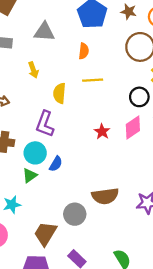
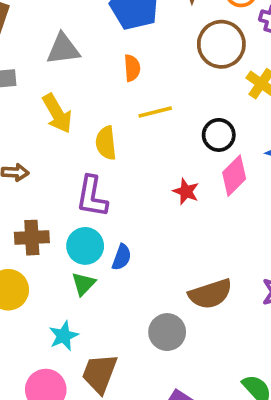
yellow arrow: (33, 70) -> (57, 114), size x1.5
black circle: (139, 97) -> (219, 135), moved
brown trapezoid: (45, 234) -> (100, 373), moved

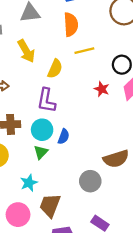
orange semicircle: (132, 68) -> (71, 24), size x1.5
yellow semicircle: (106, 143) -> (55, 69), turned -150
red star: (186, 191) -> (102, 89), moved

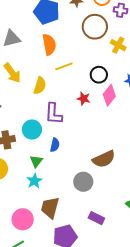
purple L-shape: (46, 100) -> (54, 114), moved
cyan circle: (42, 130) -> (32, 130), moved
cyan star: (29, 183) -> (34, 181), moved

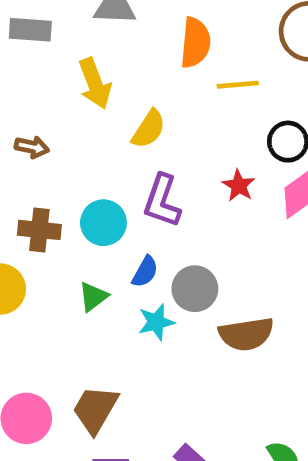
yellow line: (64, 66) -> (238, 85), moved
cyan star: (34, 181) -> (156, 322), moved
gray circle: (83, 182) -> (195, 289), moved

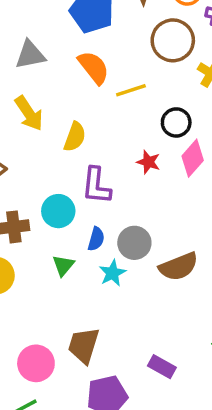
orange semicircle: (195, 43) -> (94, 67), turned -30

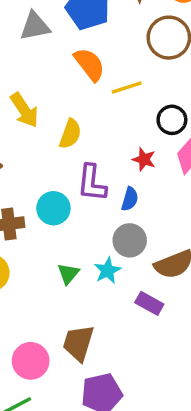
gray triangle: (30, 55) -> (35, 26), moved
blue semicircle: (96, 239) -> (130, 199), moved
green triangle: (63, 265) -> (68, 274), moved
purple rectangle: (162, 367) -> (149, 303), moved

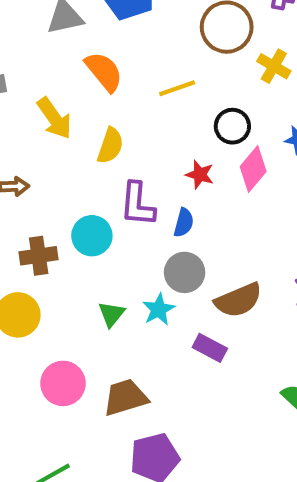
orange semicircle: (89, 64) -> (104, 72), moved
brown trapezoid: (78, 343) -> (125, 397), turned 57
pink circle: (31, 361) -> (63, 383), moved

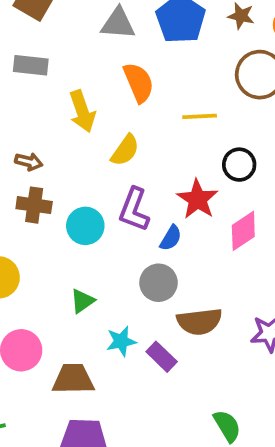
pink diamond: (253, 169) -> (243, 231), moved
red star: (200, 175) -> (197, 199), size x1.5
brown cross: (39, 256) -> (34, 205), moved
cyan star: (159, 309) -> (121, 341), moved

